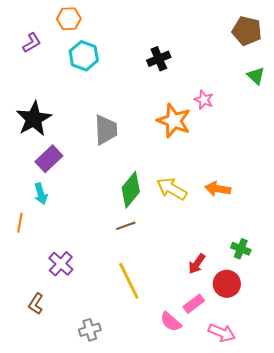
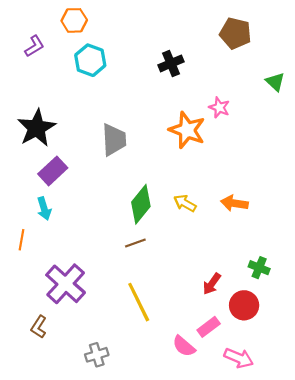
brown pentagon: (247, 31) -> (235, 33), moved
yellow arrow: (172, 189) -> (185, 203), size x0.7
purple cross: (61, 264) -> (66, 284), size x1.5

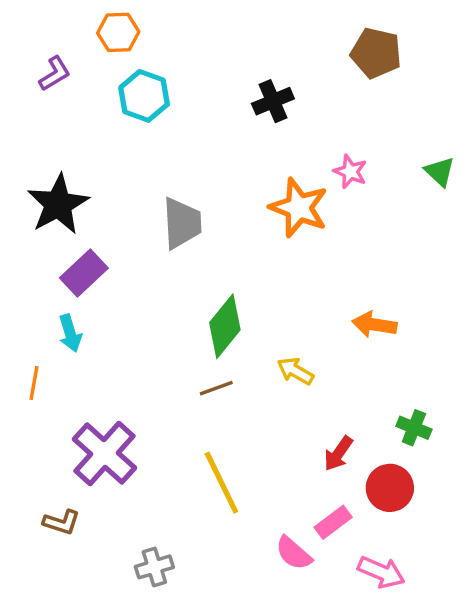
green triangle: (275, 82) -> (440, 172), moved
yellow arrow: (185, 203) -> (295, 371), moved
brown L-shape: (39, 327) -> (62, 522), turned -105

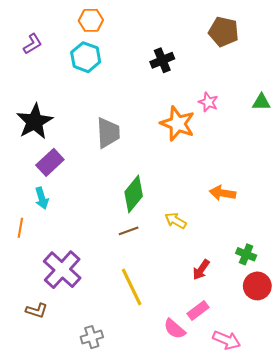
orange hexagon: (118, 32) -> (91, 20), moved
green triangle: (440, 172) -> (261, 102), turned -42
red circle: (390, 488) -> (257, 286), moved

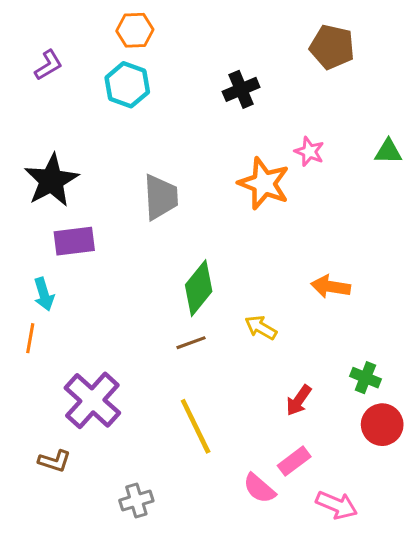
purple rectangle: (50, 162) -> (74, 241), turned 36
cyan arrow: (42, 198) -> (44, 294), moved

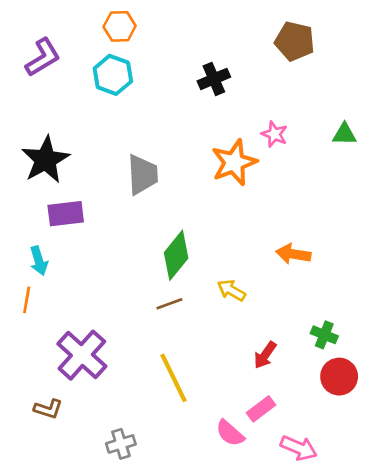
purple L-shape: (48, 65) -> (43, 57), size x1.4
orange star: (264, 183) -> (234, 162), turned 30

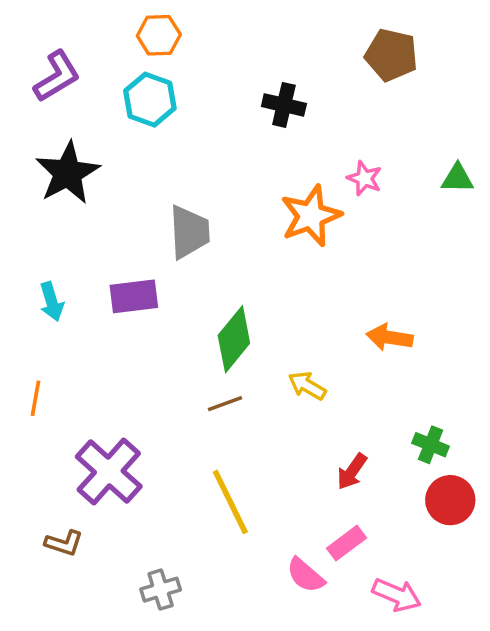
black cross: (214, 79) -> (284, 105), turned 36
black star: (46, 160) -> (68, 173), moved
purple rectangle: (66, 214) -> (134, 296), moved
cyan arrow: (39, 261) -> (52, 302), moved

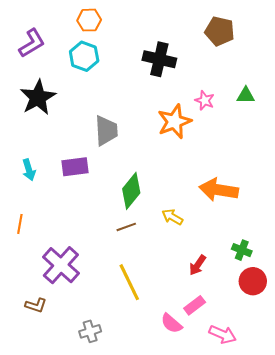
black cross: (284, 105) -> (159, 59), size x1.4
green triangle: (457, 178) -> (246, 95), moved
orange arrow: (389, 337) -> (219, 190), size x1.5

